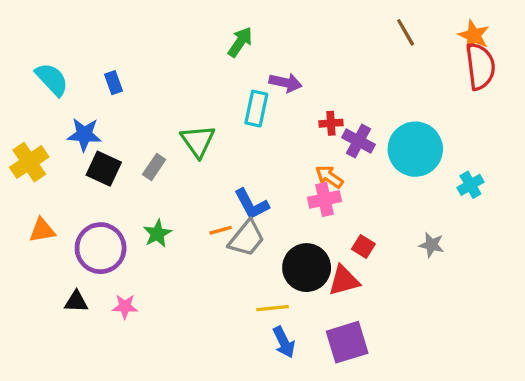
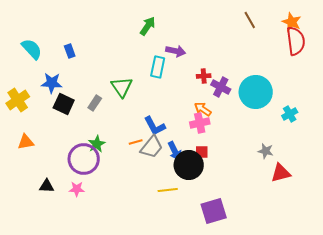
red square: (363, 246) -> (202, 152), moved, turned -32
purple circle: (101, 248) -> (84, 159), moved
red triangle: (344, 281) -> (281, 173), moved
blue arrow: (284, 342) -> (175, 151), moved

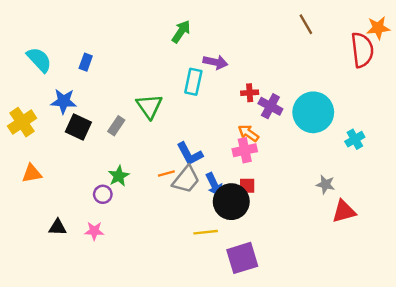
orange star: (292, 22) -> (378, 28), moved, turned -30
blue rectangle: (70, 51) -> (86, 62), turned 40
purple circle: (84, 159) -> (103, 194), size x0.5
purple square: (214, 211) -> (242, 258), moved

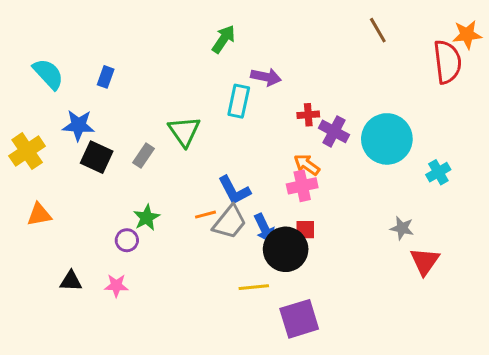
red triangle: (344, 211) -> (425, 261), turned -40

